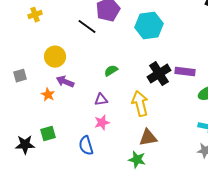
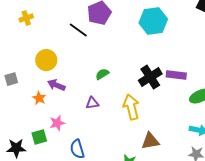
cyan hexagon: (149, 26) -> (153, 21), moved
pink star: (102, 123) -> (57, 123), moved
brown triangle: (148, 138) -> (150, 141), moved

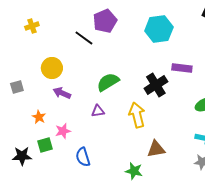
green semicircle: (102, 74) -> (108, 82), size x1.6
purple rectangle: (176, 75) -> (182, 68), moved
orange star: (39, 98) -> (39, 117), moved

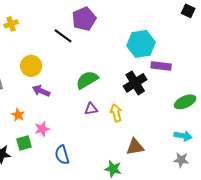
cyan hexagon: (159, 29) -> (141, 44), moved
purple triangle: (98, 111) -> (91, 109), moved
yellow arrow: (137, 115) -> (116, 113), size x0.7

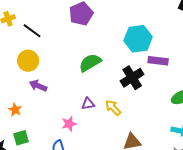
black line: (63, 36) -> (32, 31), moved
green semicircle: (87, 80) -> (90, 63), moved
yellow arrow: (116, 113) -> (113, 108), turned -30
pink star: (42, 129) -> (69, 124), moved

